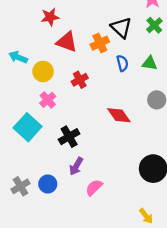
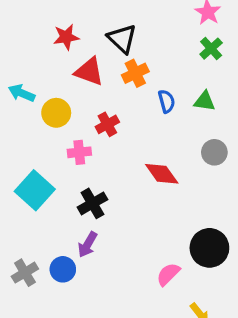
black triangle: (121, 28) -> (122, 39), moved
pink cross: (48, 100) -> (79, 152), moved, turned 35
purple arrow: (76, 166) -> (88, 245), moved
pink semicircle: (94, 188) -> (168, 274), moved

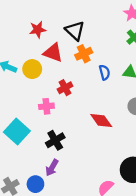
yellow circle: (56, 113) -> (32, 69), moved

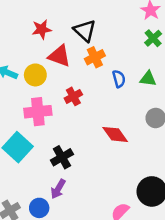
pink cross: (46, 106) -> (38, 112), moved, size x1.5

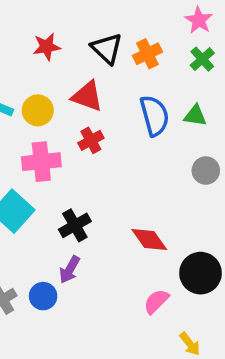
red triangle: (59, 56) -> (87, 96), moved
orange cross: (95, 57) -> (147, 54), moved
blue semicircle: (119, 79) -> (155, 116), size x1.6
red diamond: (115, 134) -> (149, 239), moved

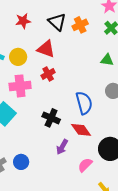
blue semicircle: (155, 116) -> (84, 103), moved
black cross: (75, 225) -> (51, 118), moved, turned -36
purple arrow: (70, 270) -> (62, 147), moved

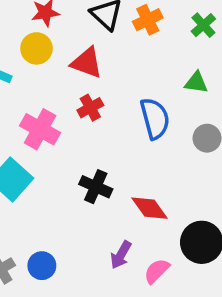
yellow circle: (18, 57) -> (36, 48), moved
pink cross: (20, 86) -> (40, 129), turned 35
blue semicircle: (84, 103) -> (155, 118), moved
purple arrow: (62, 147) -> (121, 255), moved

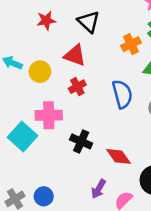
orange cross: (148, 20) -> (131, 44), moved
yellow circle: (36, 48) -> (40, 72), moved
pink cross: (40, 129) -> (49, 115), moved, turned -30

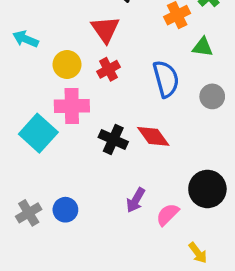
red triangle: (75, 55) -> (105, 29), turned 35
yellow circle: (40, 72) -> (67, 65), moved
red diamond: (119, 156) -> (153, 136), moved

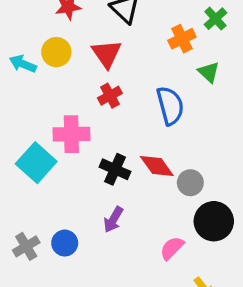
green triangle: (203, 47) -> (209, 72), turned 35
yellow circle: (67, 65) -> (56, 52), moved
gray circle: (212, 96) -> (190, 183), moved
purple arrow: (136, 200) -> (113, 220), moved

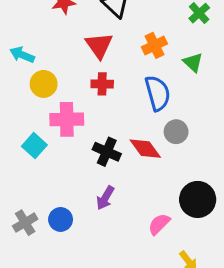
orange cross: (182, 39) -> (154, 45), moved
yellow circle: (56, 52) -> (44, 84), moved
red cross: (110, 96) -> (102, 84), turned 30
cyan square: (36, 163) -> (34, 146), size x0.7
gray circle: (190, 183) -> (176, 132), moved

